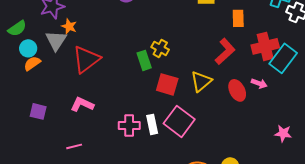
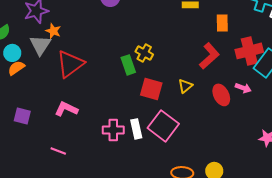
yellow triangle: (201, 81) -> (185, 86), size x0.7
pink line: (74, 146) -> (58, 151), turned 35

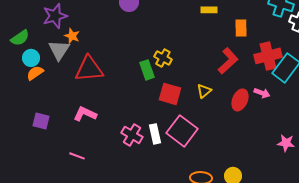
red triangle: (70, 64) -> (89, 69), turned 32
red ellipse: (221, 95) -> (240, 100), turned 50
pink cross: (113, 130) -> (132, 135), turned 30

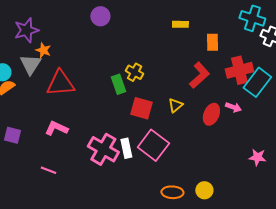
pink cross: (132, 135) -> (103, 149), size x1.4

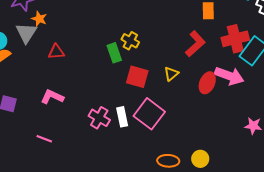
red triangle: (60, 83) -> (56, 52), size x0.6
pink arrow: (233, 107) -> (229, 76), size x1.8
pink cross: (103, 149) -> (99, 118), size x0.7

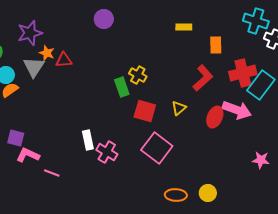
red triangle: (56, 52) -> (64, 60), moved
pink L-shape: (52, 97) -> (28, 155), moved
white rectangle: (122, 117) -> (88, 140), moved

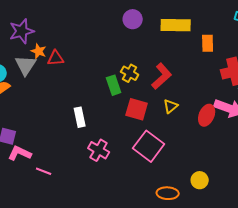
purple circle: (104, 19) -> (133, 19), moved
yellow rectangle: (184, 27) -> (176, 25), size x1.8
red L-shape: (203, 78) -> (162, 76), moved
white rectangle: (88, 140) -> (80, 117), moved
yellow circle: (208, 193) -> (200, 180), moved

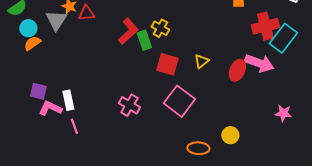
red L-shape: (162, 76) -> (128, 31), moved
white rectangle: (80, 117) -> (68, 100), moved
pink line: (44, 171) -> (74, 126), turned 49

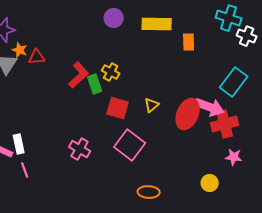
red cross: (265, 26) -> (225, 124), moved
red ellipse: (237, 70) -> (188, 114), size x1.4
yellow circle: (230, 135) -> (210, 183), moved

